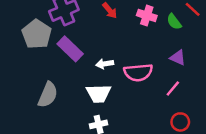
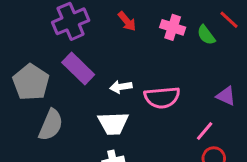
gray pentagon: (37, 34) -> (31, 82), moved
purple triangle: (178, 58) -> (226, 96), moved
pink line: (173, 89) -> (205, 131), moved

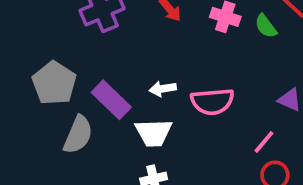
purple rectangle: (78, 68) -> (111, 100), moved

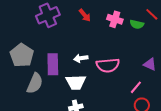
green semicircle: (266, 26) -> (137, 24), turned -40
purple rectangle: (111, 100) -> (53, 64), turned 45

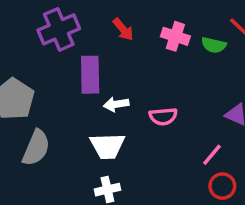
purple rectangle: (53, 64) -> (90, 75), moved
pink semicircle: (108, 65) -> (163, 116), size x0.7

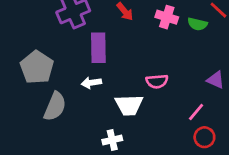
white arrow: (116, 104) -> (91, 83), moved
white trapezoid: (107, 146) -> (129, 105), moved

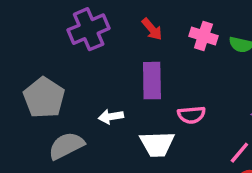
purple rectangle: (98, 48) -> (152, 81), moved
gray semicircle: (55, 106) -> (66, 146), turned -140

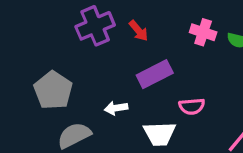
red arrow: (152, 29) -> (139, 31), moved
purple rectangle: (152, 81) -> (155, 74), turned 64

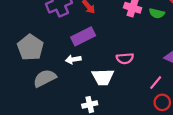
purple rectangle: (155, 74) -> (83, 36), moved

